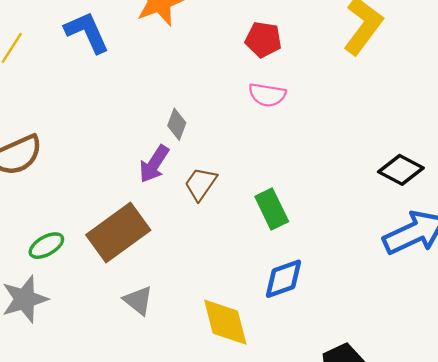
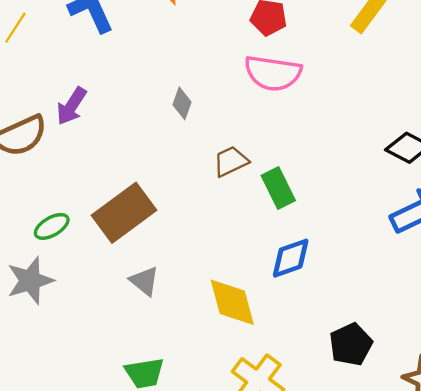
pink semicircle: (267, 95) -> (273, 73), size x1.5
purple arrow: (154, 164) -> (72, 106), moved
brown trapezoid: (201, 184) -> (231, 161), moved, turned 30

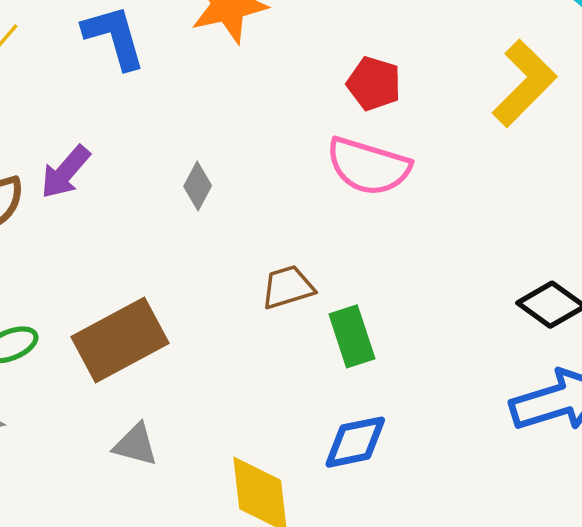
gray diamond: (182, 103) -> (198, 186), moved
gray triangle: (144, 281) -> (135, 445), turned -32

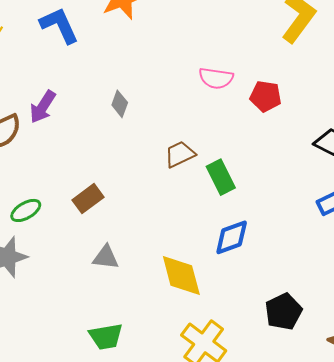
red pentagon: (374, 84) -> (266, 96), moved
pink semicircle: (368, 166) -> (216, 78), size x0.7
brown rectangle: (120, 340) -> (88, 199), size x0.6

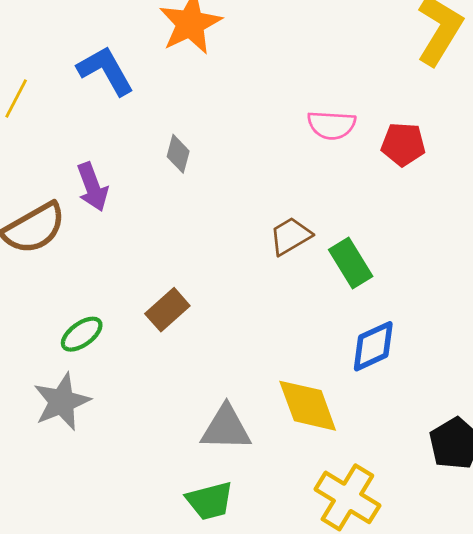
gray diamond: (120, 104) -> (178, 154), moved
purple arrow: (43, 107) -> (92, 187), turned -48
gray triangle: (106, 257) -> (226, 428), moved, size x1.4

